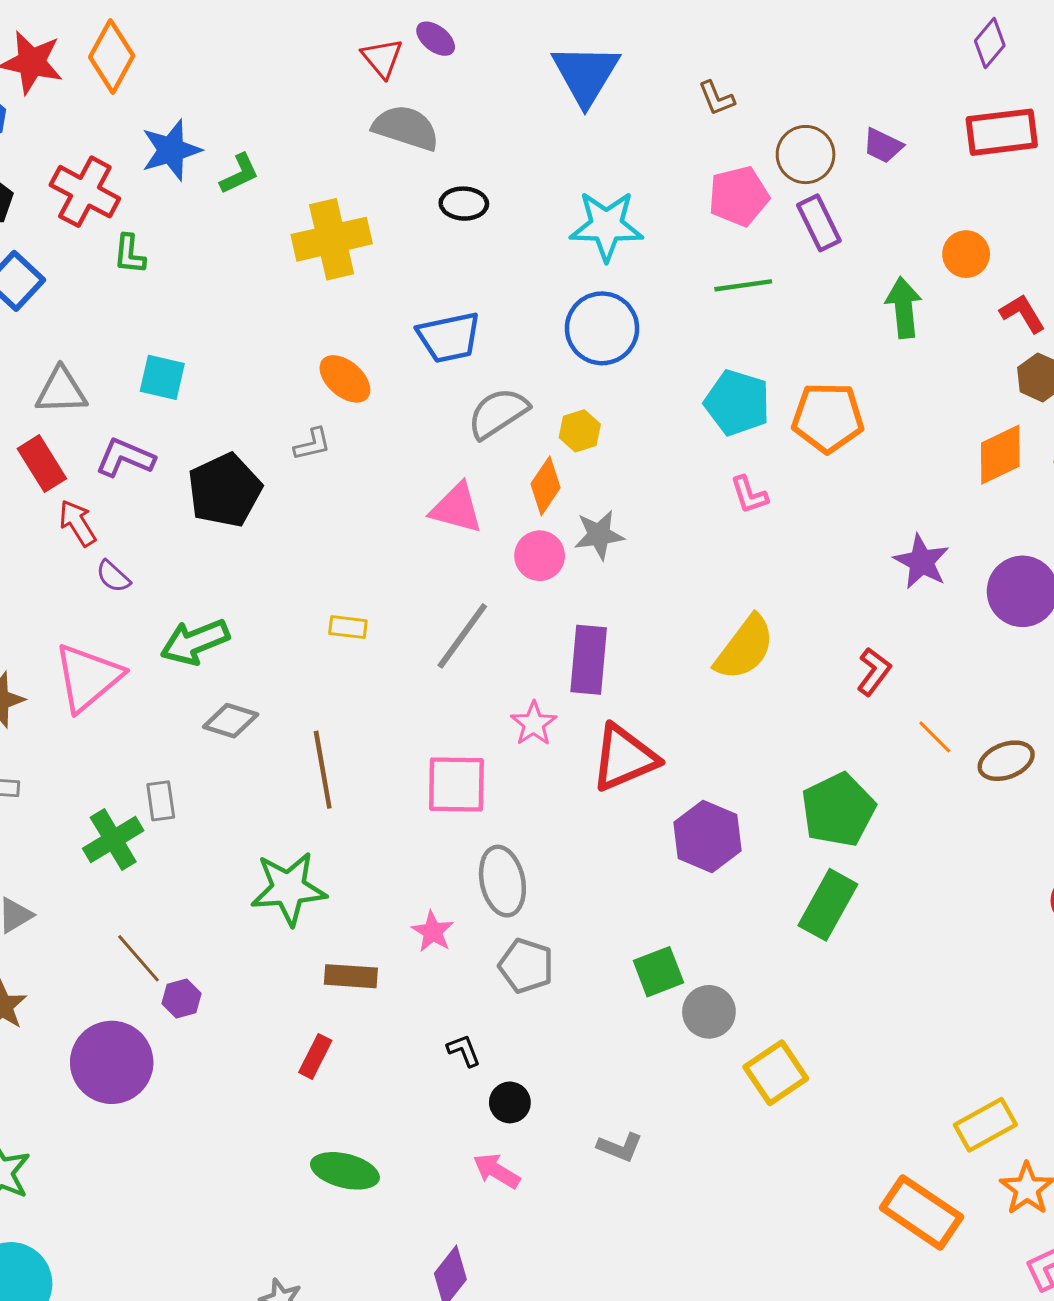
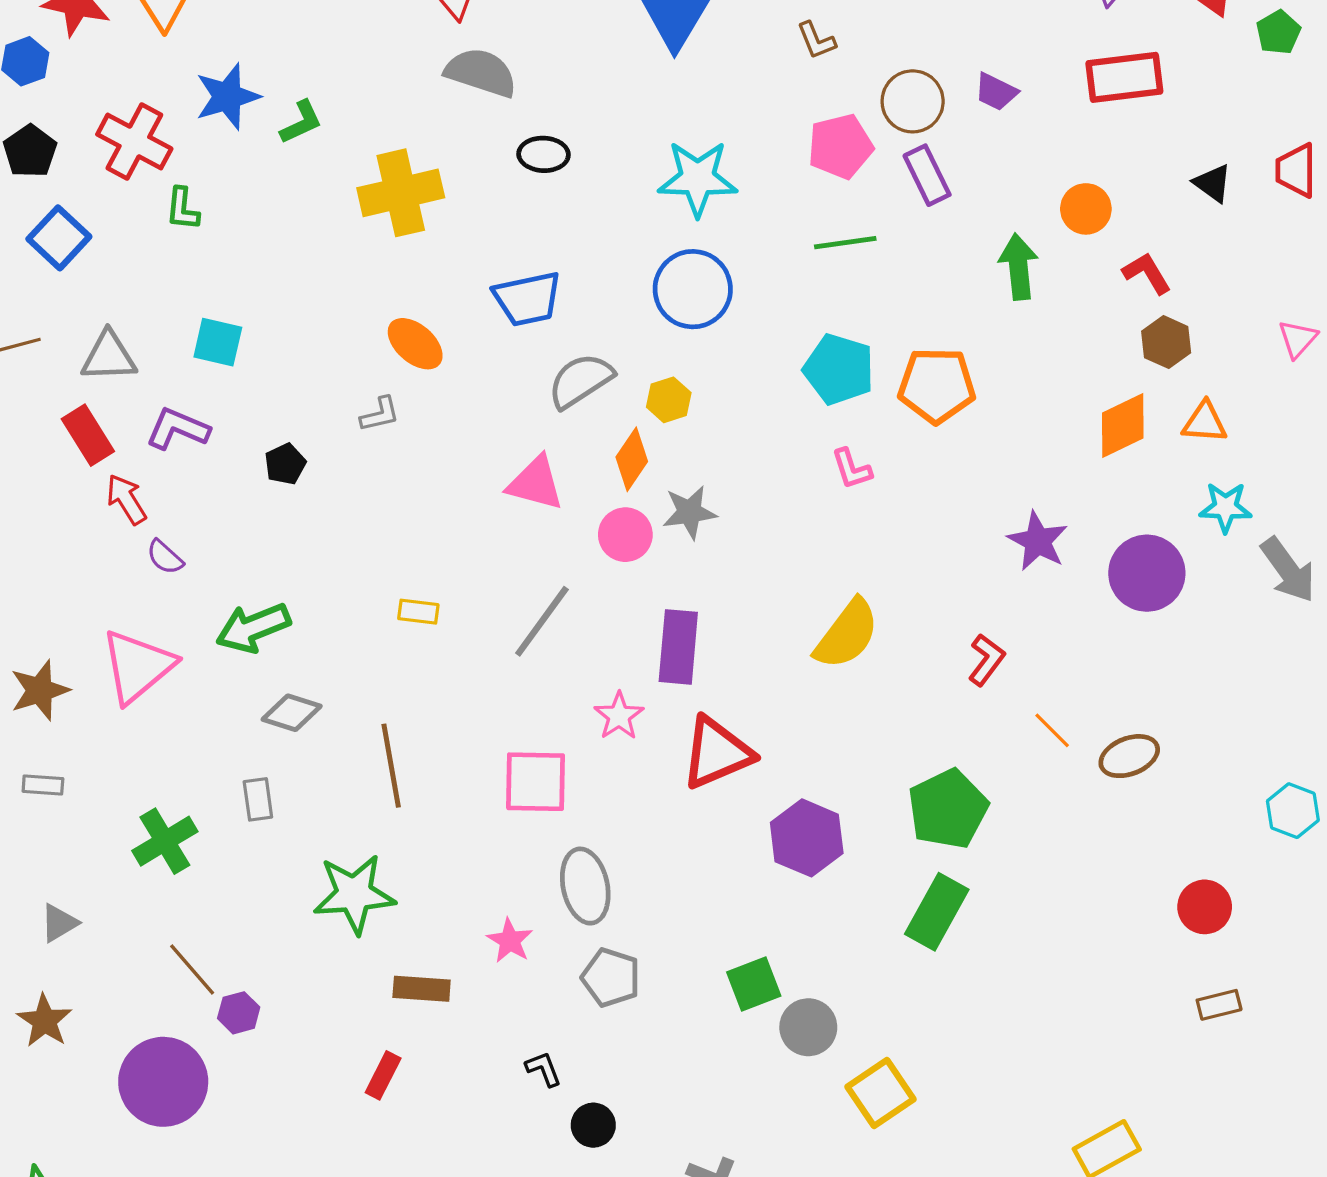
black pentagon: (225, 490) -> (285, 464), size x0.5
gray rectangle: (161, 801) -> (258, 799), moved

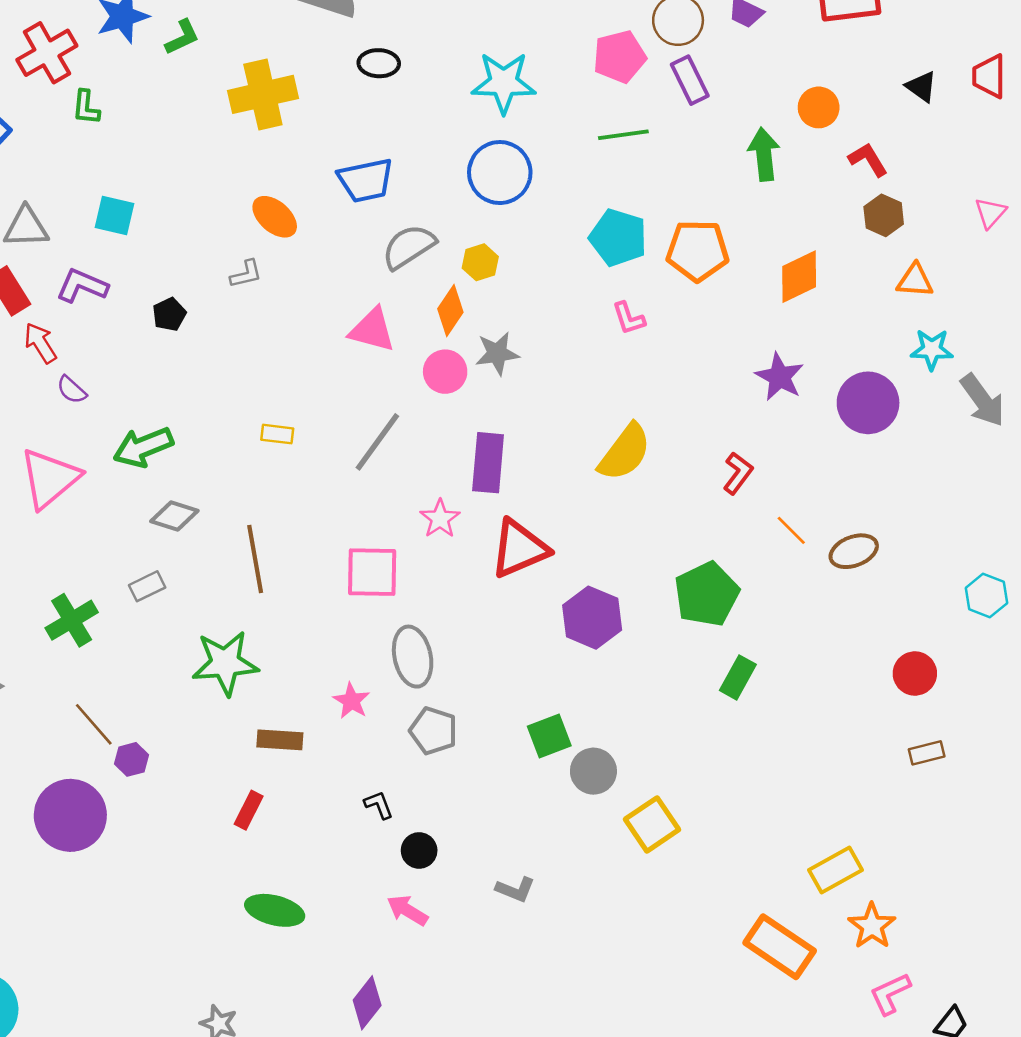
red cross: (134, 142) -> (47, 53), turned 32
orange diamond: (1123, 426) -> (799, 277), moved
gray rectangle: (258, 799) -> (147, 586), turned 72
green rectangle: (937, 912) -> (738, 677), moved, size x0.7

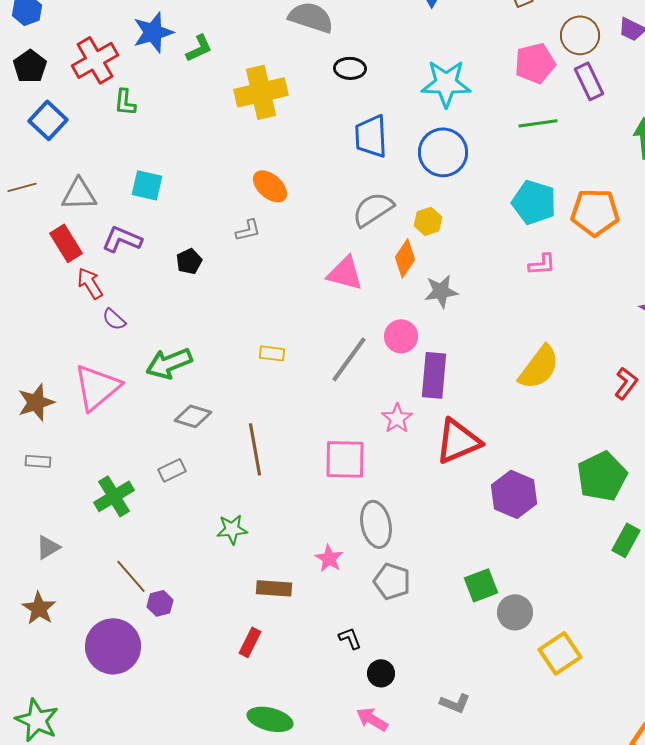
blue trapezoid: (366, 180) -> (371, 136), moved, turned 99
pink L-shape: (629, 318) -> (542, 264), turned -76
pink circle: (445, 372) -> (401, 336), moved
green star: (225, 663) -> (232, 529), size x0.6

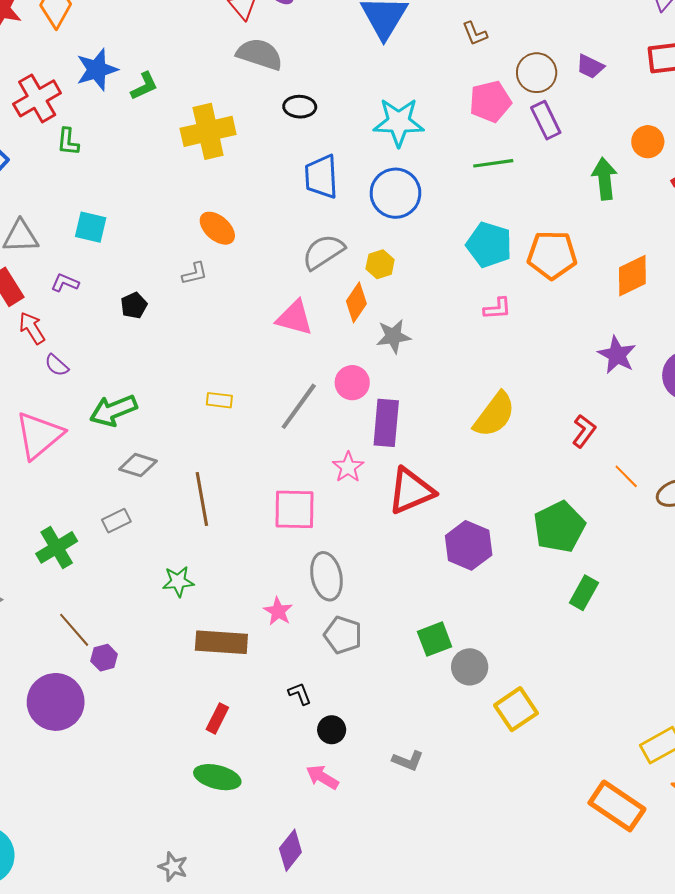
purple L-shape: (122, 239) -> (65, 283), size x0.7
brown rectangle: (274, 588) -> (221, 642), size x1.4
red rectangle: (250, 642) -> (217, 718), moved

